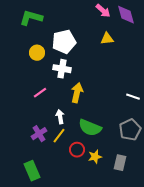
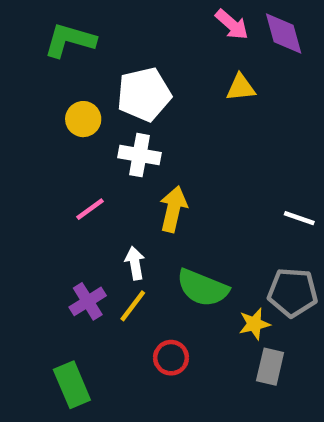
gray pentagon: (130, 130) -> (293, 292), turned 30
red circle: (77, 150) -> (171, 358), moved
yellow star: (95, 157) -> (254, 324), moved

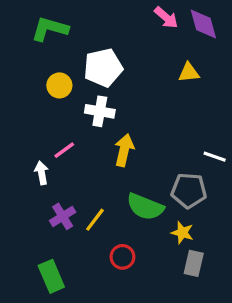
yellow triangle: (241, 88) -> (189, 72), moved
white arrow: (135, 263) -> (42, 173), moved
gray pentagon: (293, 292) -> (189, 191), moved
yellow star: (254, 324) -> (182, 233), turned 30

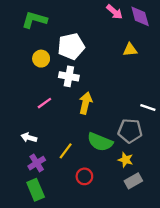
white arrow: (42, 173) -> (29, 138), moved, turned -64
purple cross: (63, 216) -> (37, 163), moved
gray rectangle: (194, 263) -> (133, 181), turned 48

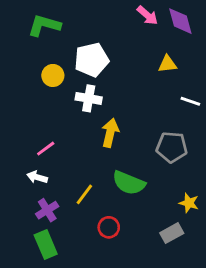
pink line: (44, 103) -> (46, 149), moved
white line: (148, 108) -> (190, 101), moved
gray pentagon: (130, 131) -> (172, 147), moved
yellow star: (126, 160) -> (189, 203), moved

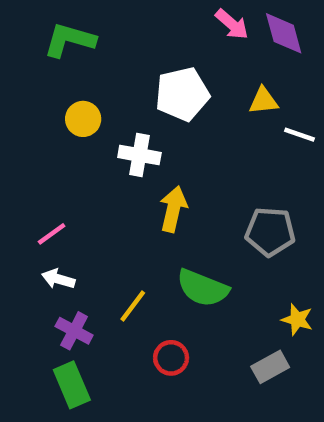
white pentagon: (92, 60) -> (182, 94), moved
white line: (190, 101) -> (299, 135), moved
pink line: (46, 149) -> (52, 234), moved
purple cross: (47, 210) -> (74, 331), turned -30

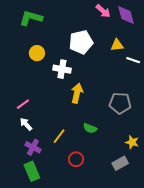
white arrow: (58, 279) -> (26, 124), turned 32
green semicircle: (203, 288) -> (90, 128), size x0.6

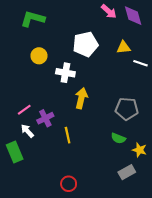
green semicircle: (90, 128) -> (118, 138), moved
yellow line: (59, 136) -> (68, 135), moved, turned -49
purple cross: (33, 147) -> (45, 118), moved, turned 35
red circle: (76, 159) -> (69, 184), moved
green rectangle: (32, 171) -> (15, 152), moved

